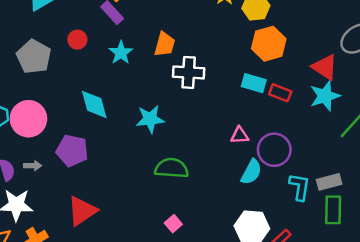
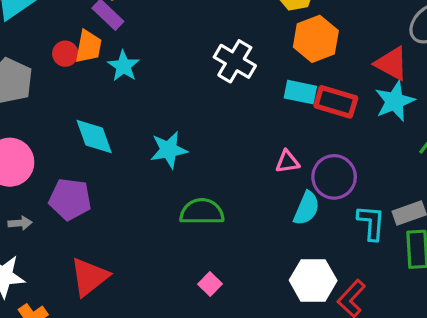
orange trapezoid: (165, 44) -> (88, 47), moved
white cross: (189, 72) -> (235, 61), moved, turned 32
red rectangle: (280, 93) -> (336, 102), size x1.4

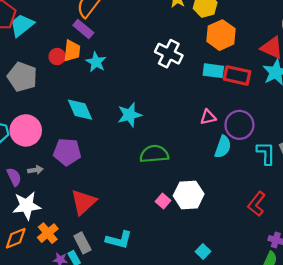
white hexagon: (313, 280) -> (189, 195), moved

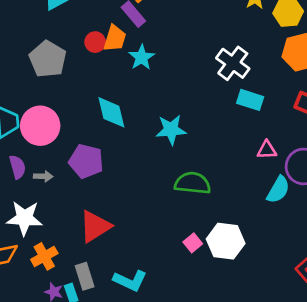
cyan rectangle: (213, 71) -> (250, 100), moved
purple semicircle: (14, 177) -> (18, 167), moved

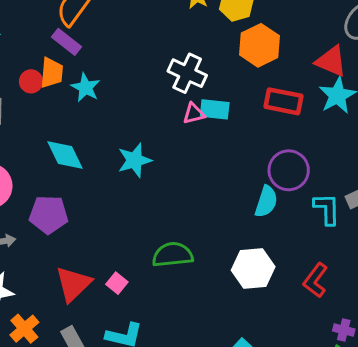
pink triangle: (267, 150) -> (194, 114), moved
green semicircle: (193, 183) -> (173, 255), moved
white hexagon: (226, 241) -> (253, 269), moved
pink square: (193, 243) -> (117, 283), moved

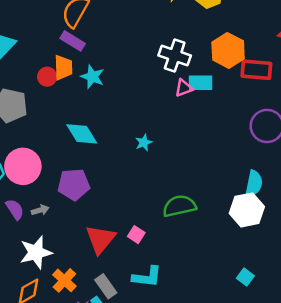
orange hexagon: (260, 45) -> (228, 50), moved
cyan star: (135, 160) -> (144, 143), moved, size x0.6
cyan semicircle: (266, 202) -> (254, 184), moved

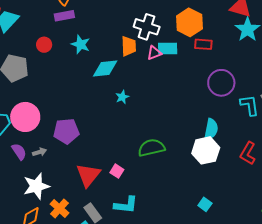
purple rectangle: (73, 41) -> (64, 16), turned -42
orange trapezoid: (63, 68) -> (129, 46), moved
red rectangle: (256, 70) -> (203, 44), moved, size x0.7
cyan diamond: (82, 134) -> (105, 69), moved, turned -64

